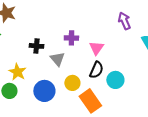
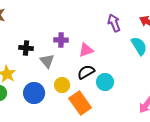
pink triangle: (96, 48) -> (86, 50), turned 35
black semicircle: (96, 70) -> (86, 72), turned -144

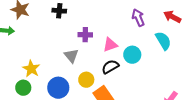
black cross: (26, 48) -> (59, 11), moved
cyan circle: (105, 82) -> (132, 55), moved

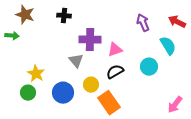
purple cross: (85, 35) -> (90, 40), size x1.5
cyan circle: (132, 55) -> (149, 67), moved

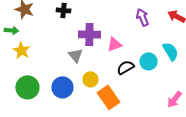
cyan semicircle: (168, 46) -> (170, 51), moved
black semicircle: (115, 72) -> (125, 67), moved
yellow star: (36, 74) -> (21, 50), moved
green circle: (28, 93) -> (27, 87), size x1.5

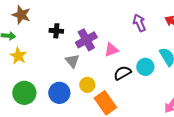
black cross: (63, 10) -> (56, 31), moved
purple cross: (89, 34) -> (86, 40), turned -30

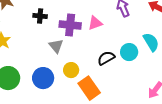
purple cross: (86, 40) -> (70, 25), turned 35
pink triangle: (111, 50) -> (95, 23), moved

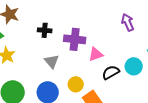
pink triangle: (95, 23) -> (96, 54), moved
gray triangle: (56, 46) -> (52, 61), moved

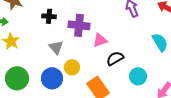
cyan circle: (134, 66) -> (138, 76), moved
yellow circle: (76, 84) -> (72, 67), moved

